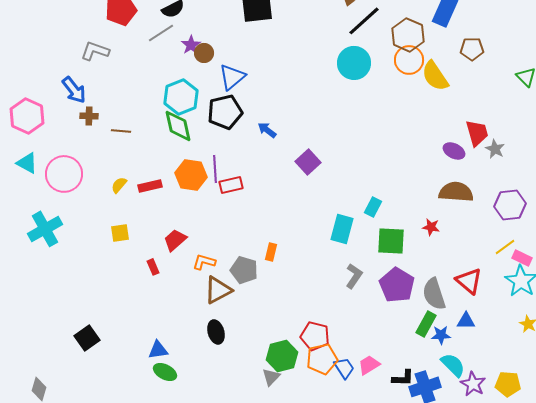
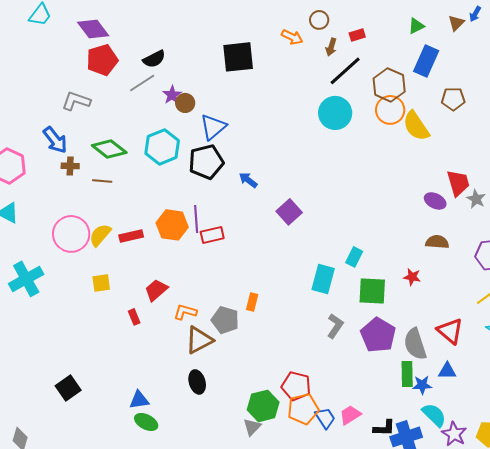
green diamond: (178, 126) -> (109, 149), moved, turned -40
pink circle: (64, 174) -> (71, 234), moved
yellow semicircle: (119, 185) -> (100, 235), size x1.4
brown semicircle: (456, 192) -> (437, 242), size x0.7
green rectangle: (426, 324) -> (407, 374), turned -30

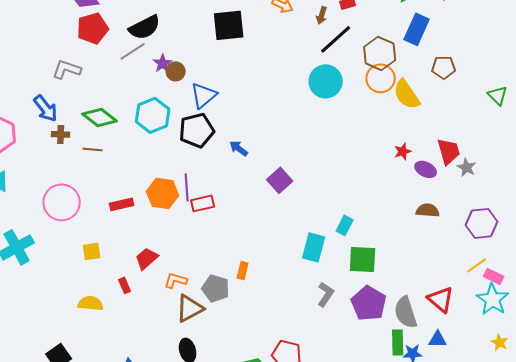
black semicircle: (154, 59) -> (145, 27), size x1.4
yellow semicircle: (100, 235) -> (91, 303), moved, turned 55
red star: (412, 277) -> (403, 151), moved, turned -30

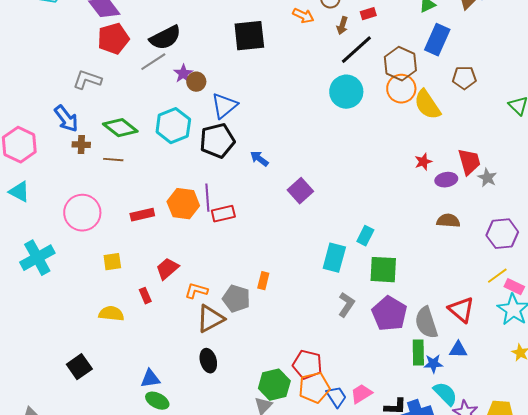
purple ellipse: (426, 169) -> (446, 180), turned -35

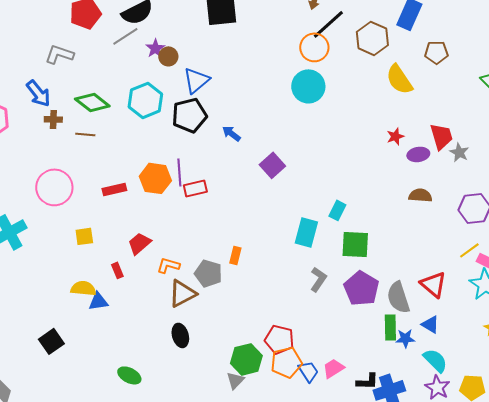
orange circle: (401, 89) -> (314, 47), moved
cyan circle: (346, 92) -> (308, 86), moved
blue triangle: (458, 350) -> (430, 324), turned 30
blue triangle: (150, 379) -> (98, 301), moved
cyan semicircle: (445, 394) -> (435, 360), moved

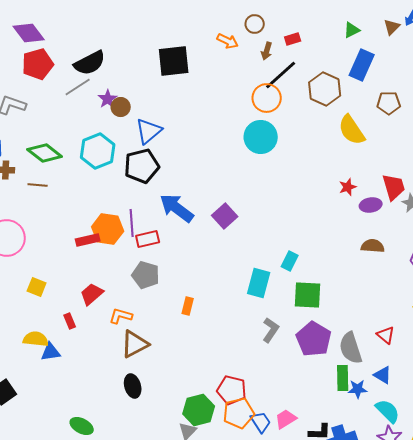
blue arrow: (231, 133) -> (177, 208), moved, size x1.8
red rectangle: (114, 189) -> (88, 240), moved
yellow square: (84, 236) -> (37, 287), turned 30
gray pentagon: (208, 273) -> (146, 275), moved
red triangle: (433, 284) -> (386, 335), size x0.7

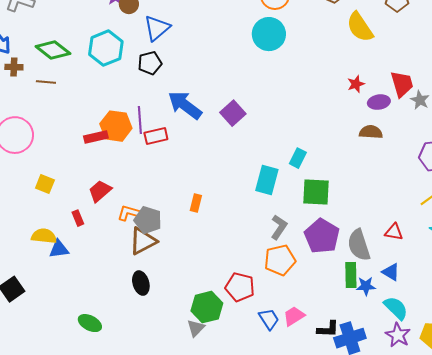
black pentagon: (142, 166) -> (150, 63), size x0.7
brown semicircle: (373, 246) -> (371, 132), moved
gray pentagon: (146, 275) -> (148, 220), moved
red triangle: (386, 335) -> (394, 232), turned -30
orange pentagon: (239, 413) -> (280, 260), moved

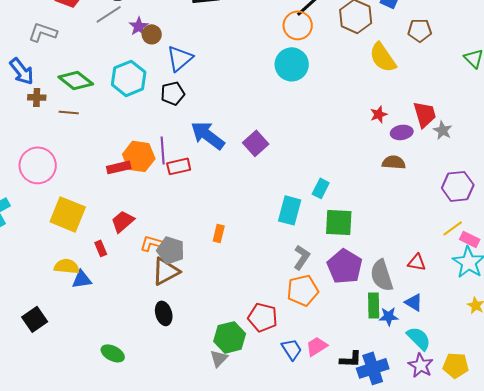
yellow square: (45, 184) -> (68, 214), size x1.8

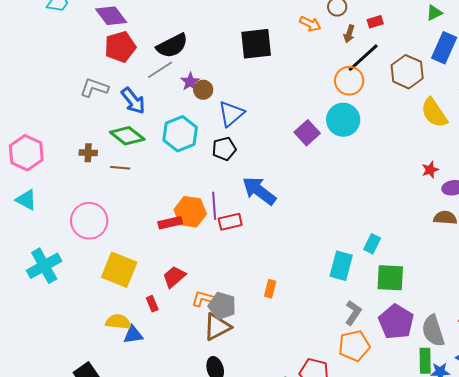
blue arrow: (22, 71) -> (133, 101), moved
purple square: (256, 143) -> (307, 133), moved

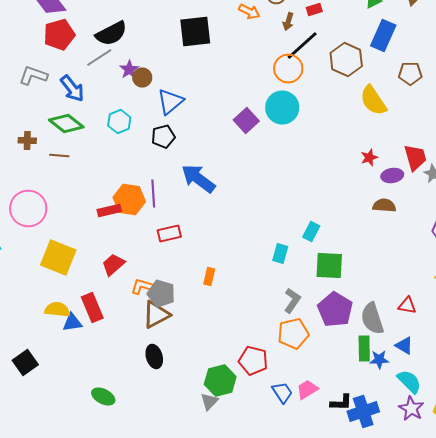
cyan hexagon: (180, 134) -> (119, 122), size x0.7
red rectangle: (230, 222) -> (169, 234), moved
cyan rectangle: (341, 266) -> (280, 254), size x0.7
red rectangle: (152, 304) -> (92, 308), moved, size x1.8

